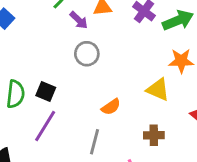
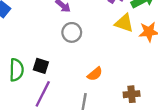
yellow triangle: (158, 90) -> (124, 23), moved

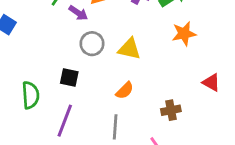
yellow triangle: (124, 23) -> (129, 49), moved
black square: (41, 66) -> (69, 78), moved

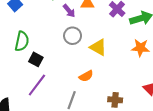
black square: (69, 78) -> (36, 59), moved
green semicircle: (31, 95) -> (22, 41), moved

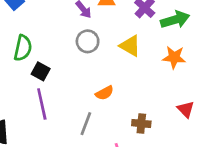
yellow triangle: (98, 47) -> (130, 46), moved
purple line: (37, 85) -> (42, 104), turned -50

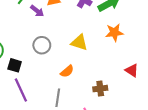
gray circle: (88, 41) -> (42, 45), moved
yellow triangle: (130, 46) -> (79, 42), moved

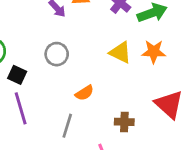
yellow triangle: (79, 42) -> (120, 52), moved
red triangle: (132, 70) -> (169, 104), size x1.6

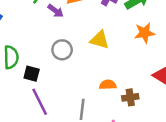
yellow triangle: (120, 52) -> (100, 40), moved
orange semicircle: (84, 93) -> (108, 85), moved, turned -140

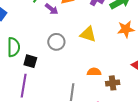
purple line: (40, 102) -> (24, 86), moved, turned 35

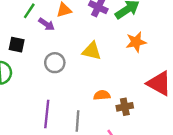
black square: (30, 61) -> (17, 45), moved
purple line: (24, 86) -> (47, 114), moved

